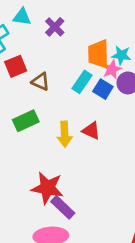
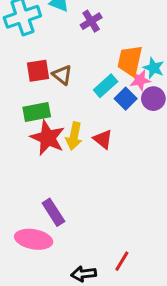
red square: (16, 66) -> (38, 71), moved
red star: (47, 188) -> (48, 138), moved

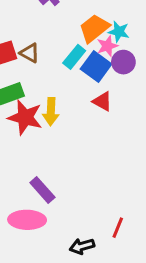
orange trapezoid: (130, 61) -> (94, 28), turned 48
blue square: (126, 99) -> (96, 66), size x1.4
red triangle: (103, 139) -> (102, 101), moved

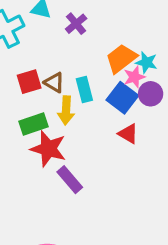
cyan rectangle: (74, 57) -> (84, 89), moved, turned -55
yellow arrow: (51, 112) -> (66, 110), moved
purple rectangle: (42, 190) -> (70, 180), moved

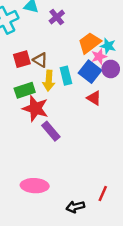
cyan rectangle: (84, 89) -> (66, 76), moved

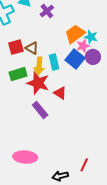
red triangle: (94, 98) -> (60, 93), moved
red star: (35, 108) -> (38, 83), moved

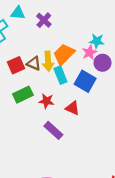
orange trapezoid: (75, 34) -> (64, 54), moved
blue square: (75, 59) -> (85, 81), moved
yellow arrow: (39, 66) -> (48, 61), moved
red star: (38, 83) -> (46, 101), size x0.6

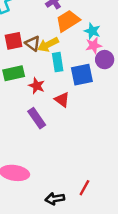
cyan star: (97, 41) -> (92, 31), moved
orange trapezoid: (64, 54) -> (68, 21), moved
yellow arrow: (48, 61) -> (48, 45), turned 54
blue square: (85, 81) -> (82, 75), turned 35

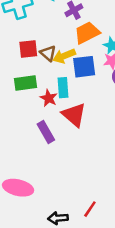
cyan rectangle: (58, 62) -> (63, 88), moved
blue square: (82, 75) -> (84, 67), moved
red triangle: (62, 100) -> (74, 115), size x1.5

